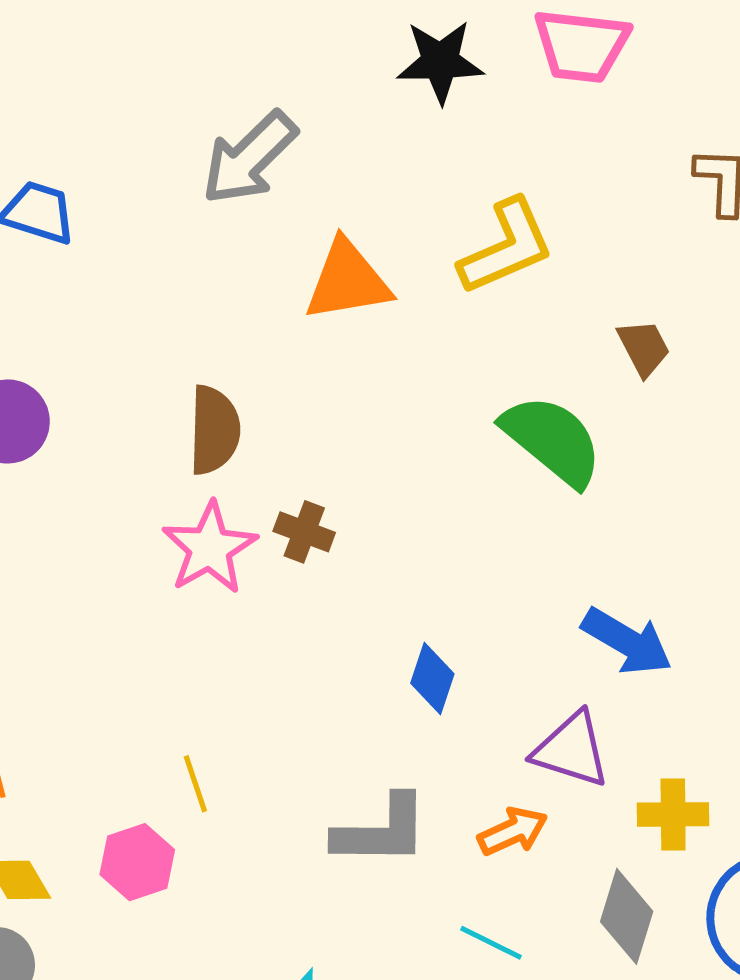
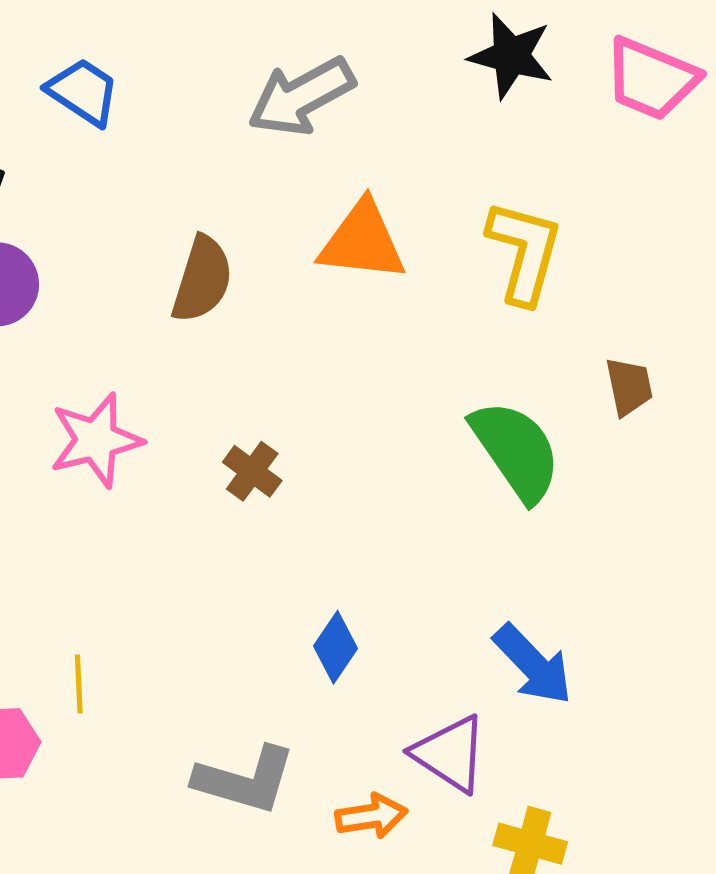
yellow L-shape: (506, 247) -> (524, 252), turned -67
brown semicircle: (214, 430) -> (202, 279), moved
pink star: (210, 548) -> (96, 440), moved

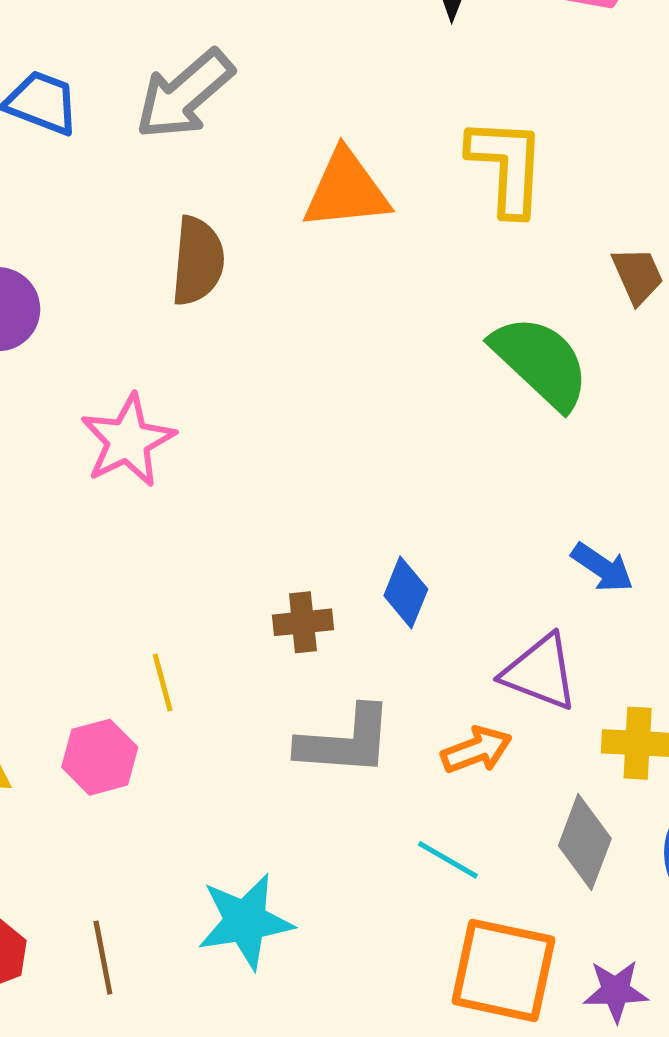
gray arrow: (301, 96) -> (184, 94), moved
brown cross: (252, 471) -> (303, 622), moved, turned -30
blue arrow: (533, 665) -> (602, 568), size x0.7

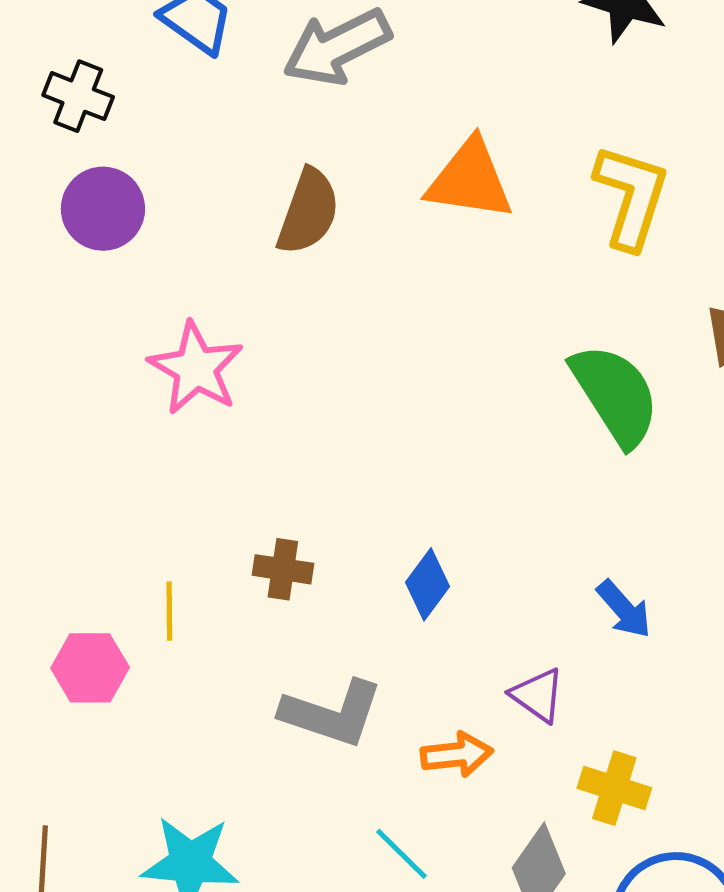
pink star: (128, 441) -> (196, 368), turned -30
brown cross: (303, 622) -> (283, 569), moved
purple triangle: (540, 672) -> (538, 695), size x0.7

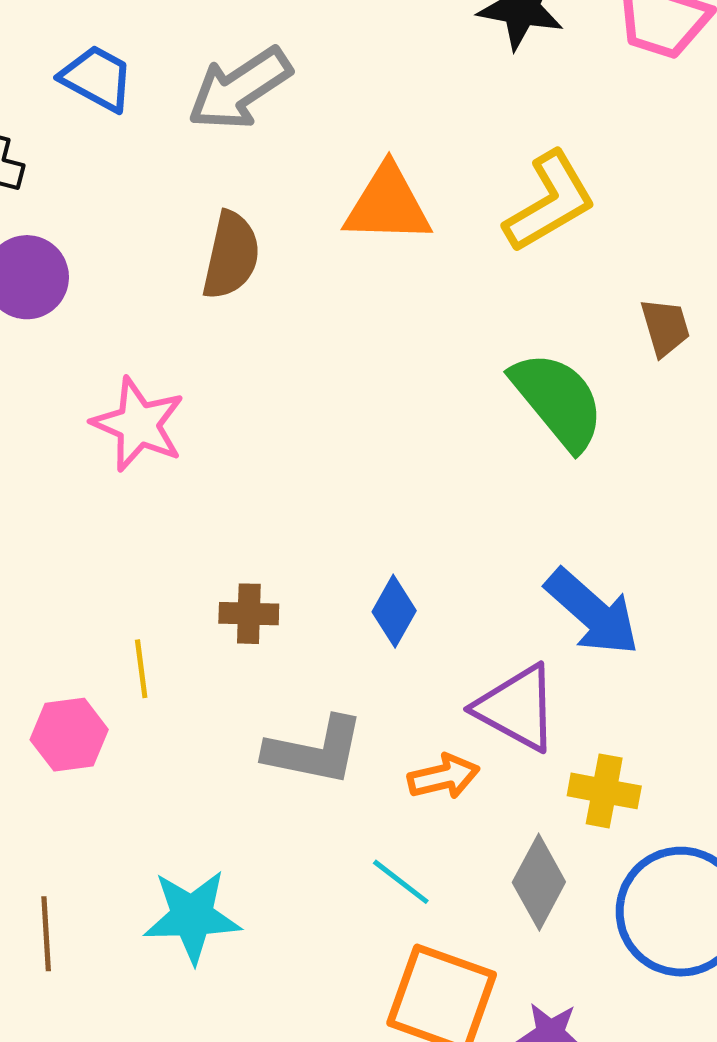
yellow L-shape: (631, 197) -> (550, 202), turned 49
blue arrow: (624, 609) -> (592, 612), size x1.6
purple triangle: (538, 695) -> (517, 708), size x1.6

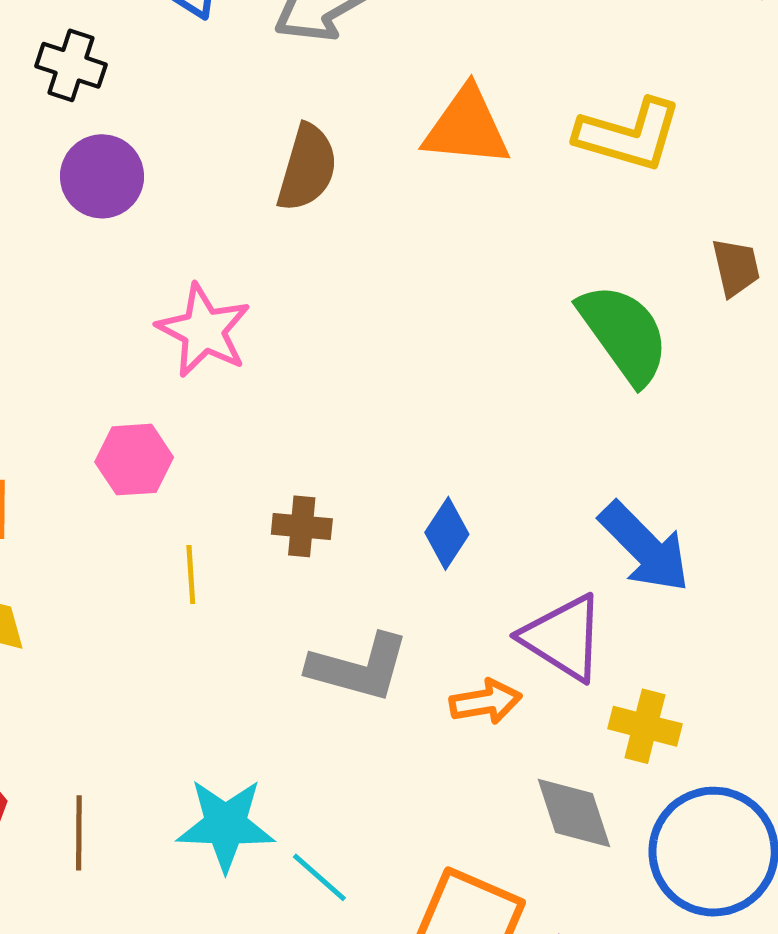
yellow L-shape: (550, 202) -> (629, 135), turned 43
pink hexagon: (69, 735) -> (134, 460), moved
cyan line: (401, 882) -> (319, 877), moved
gray diamond: (539, 882) -> (574, 813), turned -50

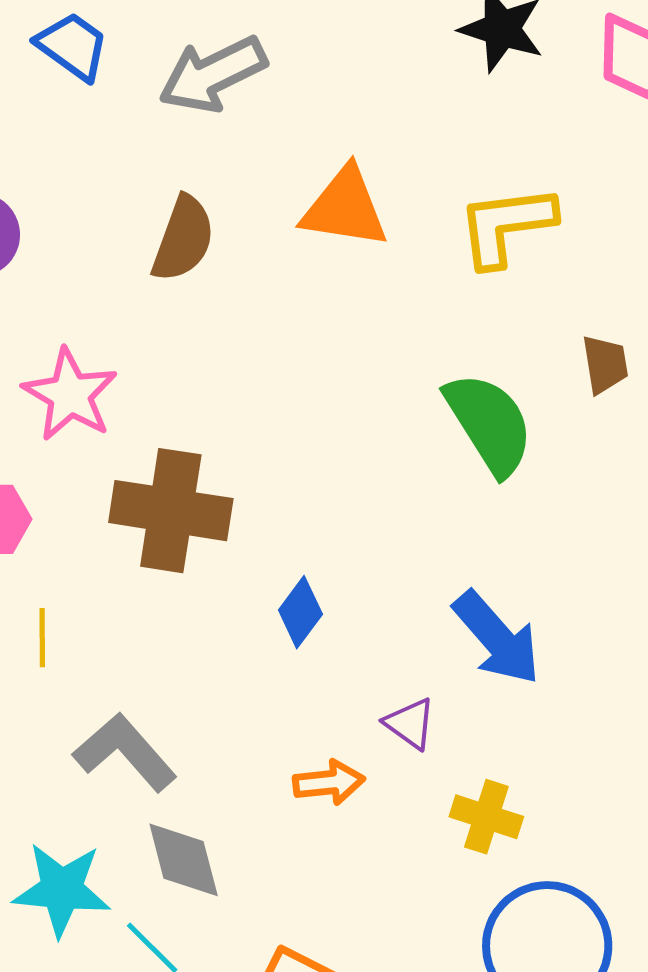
yellow L-shape: (629, 135) -> (506, 226), turned 153
brown cross: (302, 526) -> (171, 511), moved, size x2.0
purple triangle: (563, 638) -> (410, 723), size x0.6
gray L-shape: (359, 668) -> (125, 752), moved, turned -150
gray diamond: (574, 813) -> (184, 860), moved

